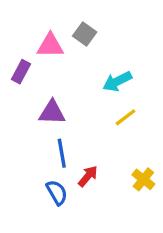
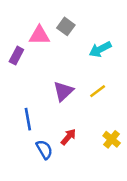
cyan arrow: (117, 81) -> (100, 49), moved
purple triangle: (52, 112) -> (63, 91), moved, turned -45
blue line: (62, 153) -> (28, 119), moved

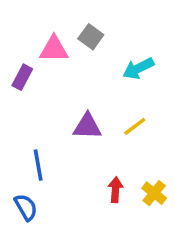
purple triangle: (63, 91) -> (87, 126), turned 45
red arrow: (68, 137) -> (115, 190), moved, turned -36
blue semicircle: (44, 149) -> (26, 207), moved

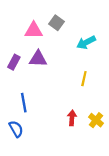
purple rectangle: (22, 77) -> (14, 62), moved
purple triangle: (87, 126) -> (38, 59), moved
yellow line: (135, 126) -> (84, 79), turned -40

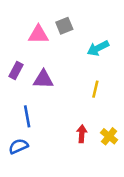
gray square: (57, 23) -> (64, 26), turned 32
purple triangle: (38, 59) -> (43, 79), moved
blue semicircle: (16, 129) -> (18, 146), turned -84

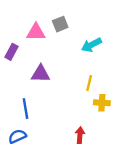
purple rectangle: (16, 70) -> (12, 52), moved
red arrow: (82, 134) -> (80, 135), moved
yellow cross: (109, 136) -> (102, 103), moved, turned -35

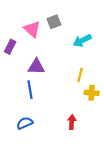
pink triangle: (36, 32) -> (32, 29), turned 42
blue line: (25, 109) -> (30, 90), moved
blue semicircle: (17, 136) -> (25, 123), moved

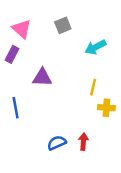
pink triangle: (32, 29) -> (22, 29), moved
blue line: (30, 90) -> (16, 108), moved
blue semicircle: (25, 123) -> (57, 143), moved

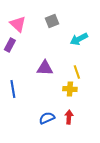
purple triangle: (42, 77) -> (45, 68), moved
yellow line: (93, 87) -> (77, 72), turned -32
yellow cross: (106, 108) -> (70, 89), moved

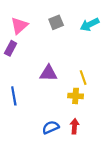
pink triangle: (18, 24) -> (19, 26), turned 36
cyan arrow: (79, 39) -> (90, 24), moved

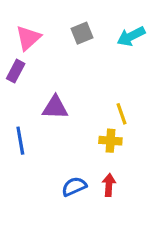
purple triangle: (48, 73) -> (55, 107), moved

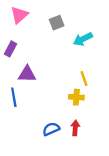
cyan arrow: (131, 36) -> (83, 39), moved
pink triangle: (28, 38) -> (19, 15), moved
purple triangle: (55, 107) -> (27, 74), moved

